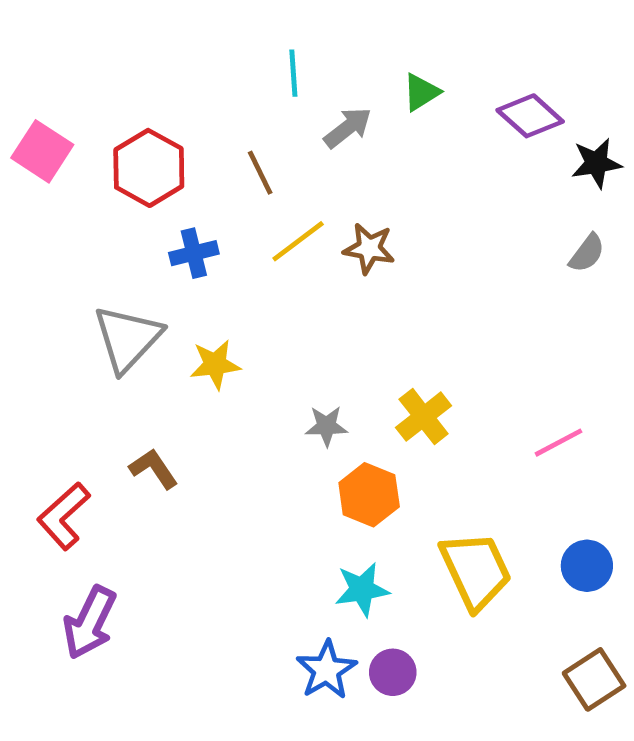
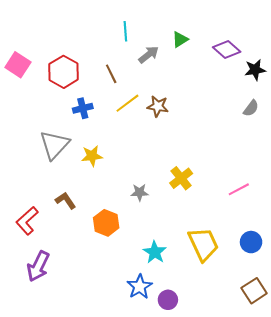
gray star: (326, 426) -> (140, 192), moved
orange hexagon: (369, 495) -> (106, 223), moved
cyan star: (362, 589) -> (155, 252), turned -30
purple circle: (393, 672) -> (168, 300), moved

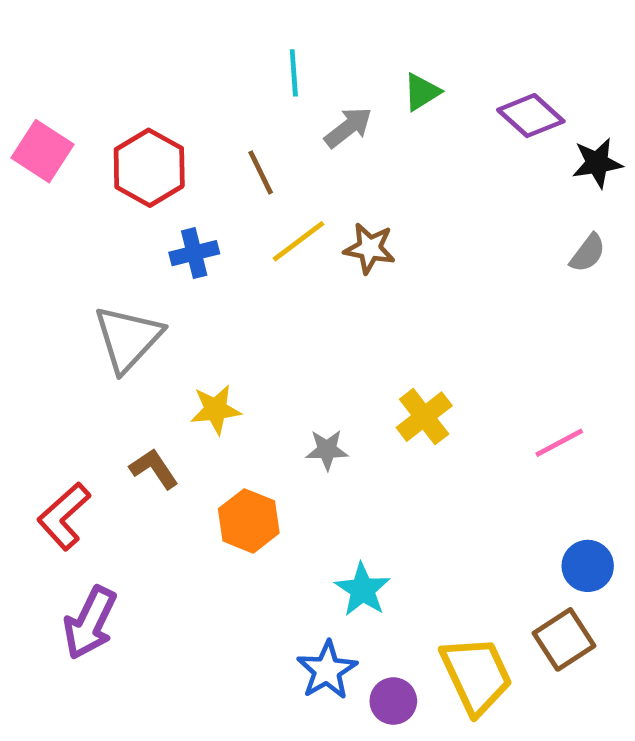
yellow star: (92, 156) -> (216, 409), moved
yellow trapezoid: (203, 244) -> (476, 675), moved
brown square: (254, 291) -> (564, 639), moved

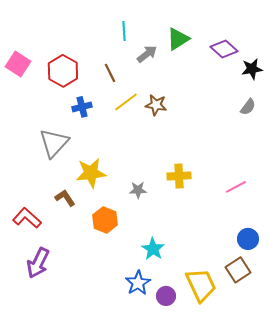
green triangle: (422, 92) -> (178, 39), size x1.4
yellow star: (216, 409) -> (91, 173), size x1.4
yellow cross: (424, 417) -> (179, 176), turned 35
red L-shape: (64, 516) -> (27, 218), turned 84

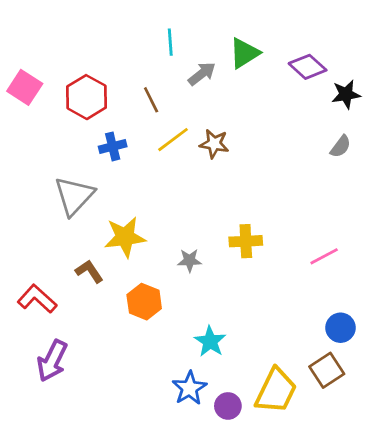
yellow trapezoid: (201, 285) -> (276, 391), turned 51

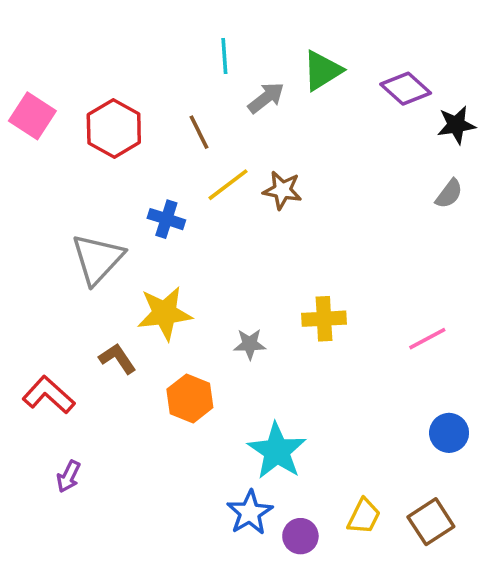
blue cross: (113, 146) -> (166, 219), moved, turned 32
cyan star: (210, 341) -> (277, 451), size x1.4
purple arrow: (52, 361) -> (69, 476), size x0.6
brown square: (327, 370) -> (431, 522), moved
yellow trapezoid: (276, 391) -> (364, 516), size x0.6

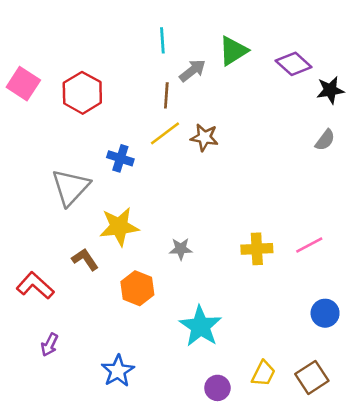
brown line: (199, 132) -> (166, 95), moved, turned 30
yellow cross: (324, 319) -> (257, 249), moved
blue star: (250, 513) -> (118, 371), moved

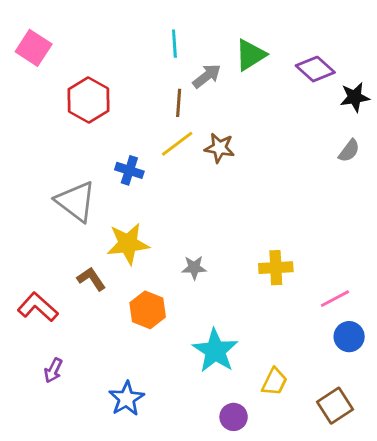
pink square: (23, 84) -> (34, 48), moved
gray triangle: (71, 187) -> (76, 201), turned -36
pink line: (309, 245) -> (335, 299), moved
yellow trapezoid: (263, 374) -> (274, 382), moved

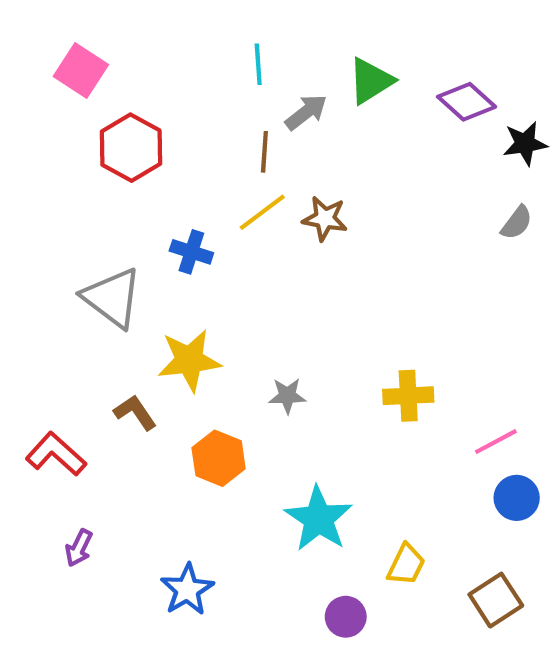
pink square: (34, 48) -> (81, 71), moved

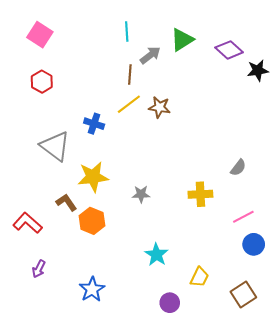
red hexagon: (131, 148) -> (42, 82), moved, size x0.7
gray semicircle: (517, 223) -> (238, 168), moved
orange hexagon: (219, 458) -> (92, 221), moved
cyan star: (319, 519) -> (156, 255), size x0.7

